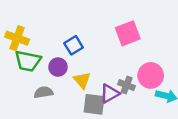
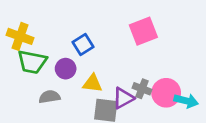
pink circle: (151, 75) -> (166, 93), moved
yellow triangle: (82, 80) -> (92, 83), turned -42

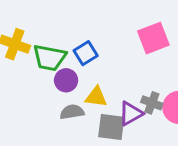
green trapezoid: (32, 62) -> (49, 58), moved
gray semicircle: (50, 97) -> (72, 112), moved

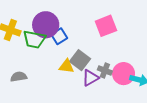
purple circle: (66, 80) -> (46, 25), moved, size x1.6
gray semicircle: (72, 112) -> (19, 77), moved
gray square: (111, 127) -> (80, 60), moved, turned 30

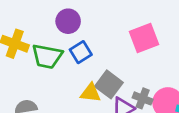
purple circle: (46, 25) -> (68, 21), moved, size x0.7

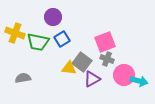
pink square: (144, 38) -> (105, 42), moved
gray cross: (143, 98) -> (107, 59), moved

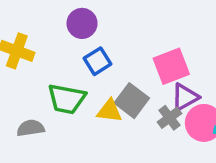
green trapezoid: (38, 42) -> (67, 99), moved
gray cross: (107, 59) -> (170, 118), moved, turned 32
purple triangle: (92, 79) -> (185, 97), moved

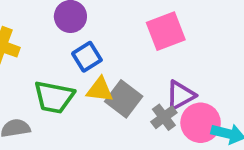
pink square: (171, 66) -> (166, 31), moved
yellow triangle: (109, 111) -> (100, 90), moved

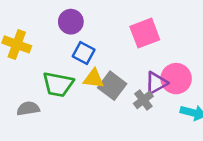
blue square: (87, 57) -> (84, 53), turned -30
pink circle: (201, 123) -> (176, 79), moved

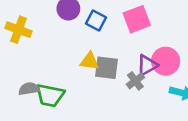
blue square: (84, 53) -> (96, 20), moved
green trapezoid: (58, 84) -> (50, 95), moved
gray square: (112, 86) -> (106, 68), turned -30

